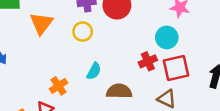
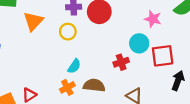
red square: (176, 68) -> (163, 56), moved
orange cross: (59, 86) -> (67, 87), moved

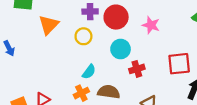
pink star: (153, 19) -> (151, 25), moved
cyan circle: (139, 43) -> (121, 49), moved

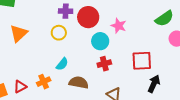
orange triangle: (49, 25) -> (19, 33), moved
cyan circle: (121, 49) -> (100, 41), moved
orange cross: (81, 93) -> (44, 82), moved

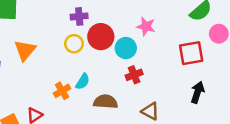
red circle: (88, 17) -> (101, 37), moved
red square: (142, 61) -> (191, 53), moved
orange cross: (44, 82) -> (62, 91), moved

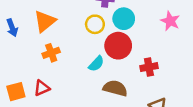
red circle: (101, 37) -> (118, 46), moved
cyan circle: (126, 48) -> (124, 19), moved
orange cross: (62, 91) -> (51, 53), moved

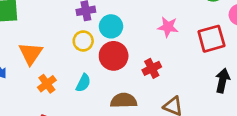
pink star: (170, 21) -> (168, 27), moved
cyan semicircle: (96, 64) -> (83, 83), moved

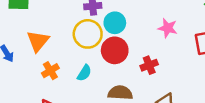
yellow circle: (83, 41) -> (88, 34), size x1.5

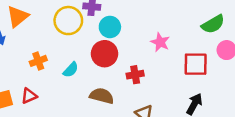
yellow circle: (88, 34) -> (68, 21), moved
orange triangle: (38, 41) -> (18, 16), moved

